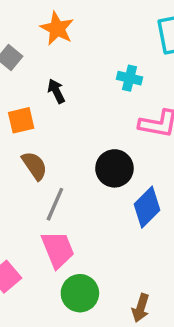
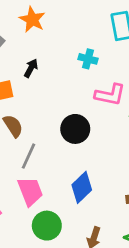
black arrow: (56, 91) -> (31, 68), turned 54
blue diamond: (147, 207) -> (82, 187), moved

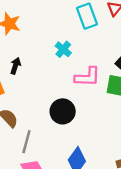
cyan cross: (88, 59) -> (63, 49), turned 35

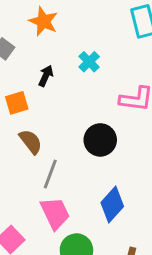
cyan cross: (63, 49) -> (89, 62), moved

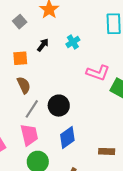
black circle: (100, 140) -> (59, 106), moved

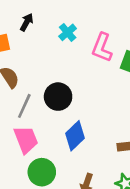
cyan cross: (73, 42) -> (68, 32), moved
pink L-shape: (98, 73) -> (102, 48), turned 100

